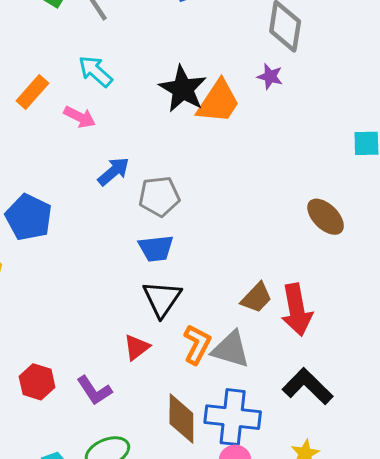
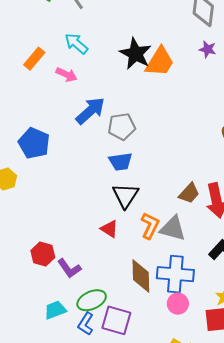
purple star: (270, 76) -> (208, 49), moved
blue arrow: (113, 171) -> (90, 111), size x1.4
red triangle: (137, 347) -> (109, 229), turned -48
purple L-shape: (94, 390) -> (69, 268), moved

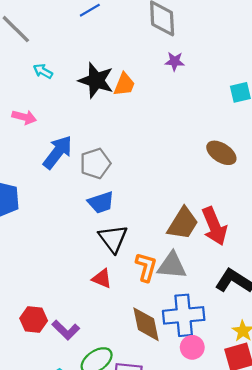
cyan arrow: (76, 44) -> (43, 71), moved, size x0.7
orange trapezoid: (160, 62) -> (124, 84), size x0.7
brown trapezoid: (189, 193) -> (183, 223), size x1.4

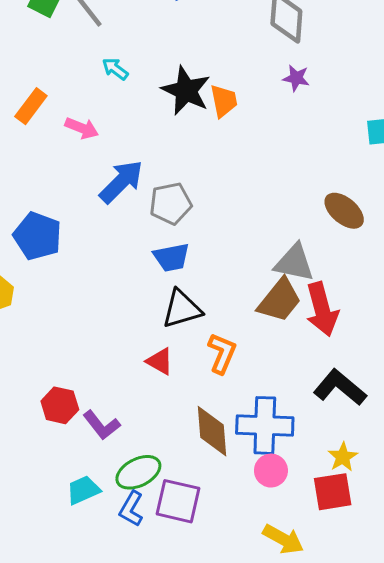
orange trapezoid: (124, 84) -> (224, 101), turned -40
black triangle: (113, 239) -> (182, 309), turned 44
gray triangle: (172, 266) -> (294, 263), moved

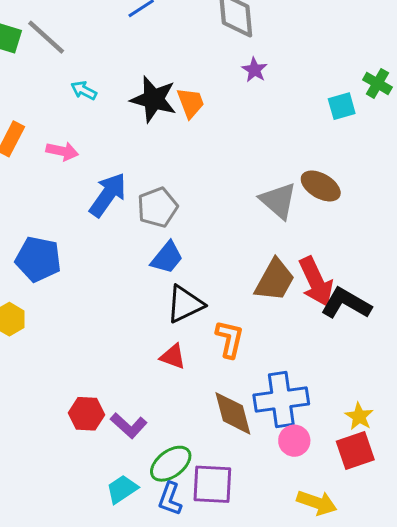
purple star: (296, 78) -> (254, 70), turned 30
blue trapezoid: (172, 257) -> (167, 258), turned -30
gray triangle: (294, 263) -> (278, 201), moved, turned 39
black L-shape: (340, 387) -> (346, 303), moved

